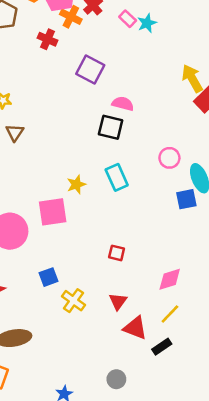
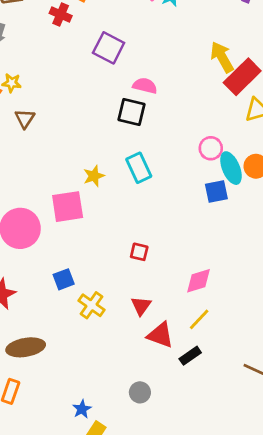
pink circle: (169, 158) -> (211, 148), moved

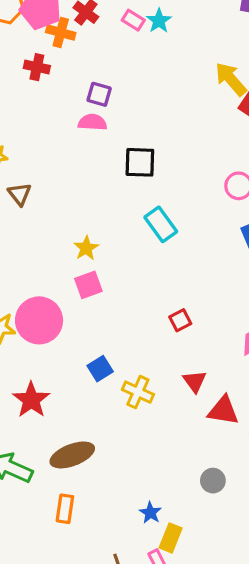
purple square: (109, 48) -> (99, 94), size x0.7
pink semicircle: (145, 86) -> (92, 122), moved
yellow star: (94, 176) -> (86, 248), moved
pink square: (68, 207) -> (88, 285), size x0.7
red square: (139, 252) -> (180, 320), turned -30

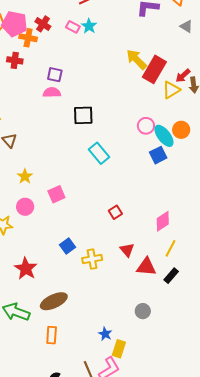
yellow star: (86, 248) -> (25, 176), moved
pink circle: (39, 320) -> (25, 207), moved, size x0.6
yellow cross: (138, 392) -> (92, 259), turned -30

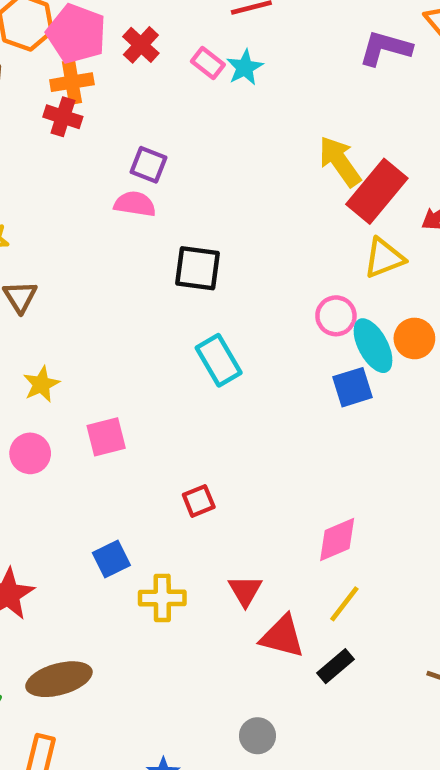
orange cross: (28, 38) -> (72, 82), moved, turned -30
yellow triangle: (171, 90) -> (384, 258), moved
red square: (115, 212) -> (199, 501), moved

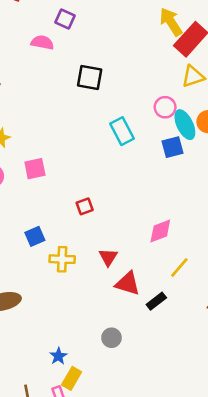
pink semicircle: (135, 204) -> (42, 42), moved
cyan rectangle: (219, 360) -> (122, 131), moved
yellow line: (344, 604) -> (179, 268), moved

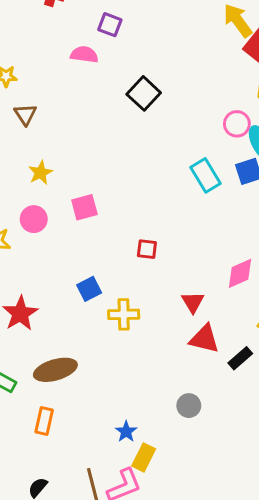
black square: (90, 77) -> (144, 93), turned 36
cyan rectangle: (122, 131) -> (206, 175), moved
red square: (85, 206) -> (147, 249), turned 30
red triangle: (108, 257) -> (193, 302), moved

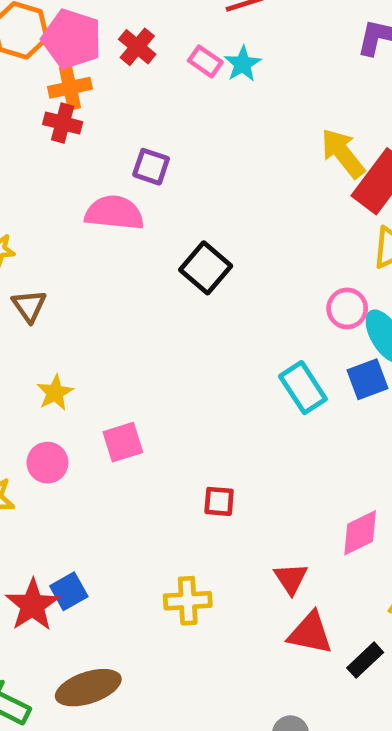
pink semicircle: (84, 55) -> (114, 213), size x1.4
blue square: (89, 289) -> (69, 591), moved

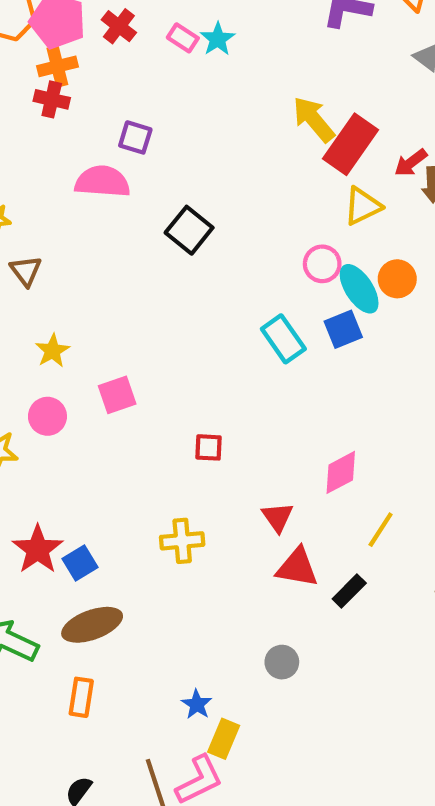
blue square: (69, 591) -> (80, 563), moved

